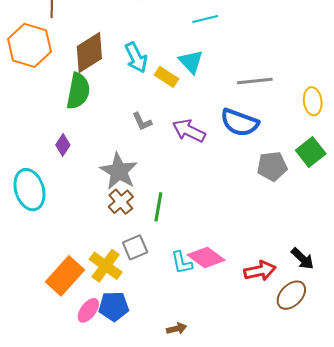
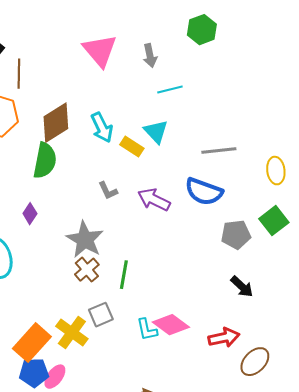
black arrow: (303, 259) -> (242, 287), moved
blue pentagon: (114, 306) -> (34, 373), moved

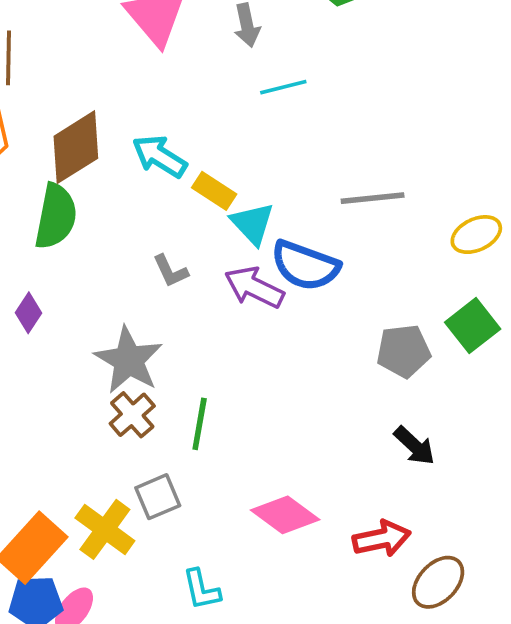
cyan arrow: (102, 128) -> (160, 156), turned 148
cyan triangle: (156, 132) -> (252, 224), moved
yellow ellipse: (276, 171) -> (476, 235), turned 72
blue semicircle: (204, 192) -> (305, 265), moved
cyan L-shape: (147, 330) -> (201, 590), moved

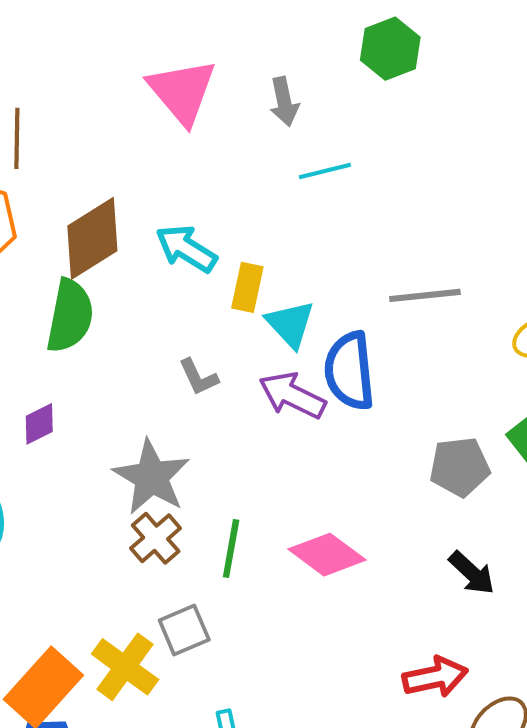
yellow rectangle: (214, 191) -> (247, 287), turned 69
blue semicircle: (305, 265) -> (349, 371), turned 64
purple diamond: (28, 313) -> (39, 424), turned 30
pink diamond: (285, 515) -> (327, 555), moved

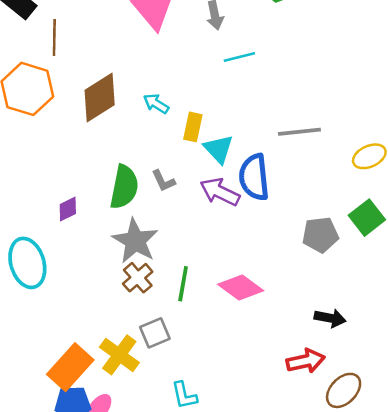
cyan arrow: (186, 249) -> (156, 104), size x0.7
green semicircle: (70, 316) -> (124, 187), moved
black arrow: (472, 573) -> (330, 318), moved, turned -32

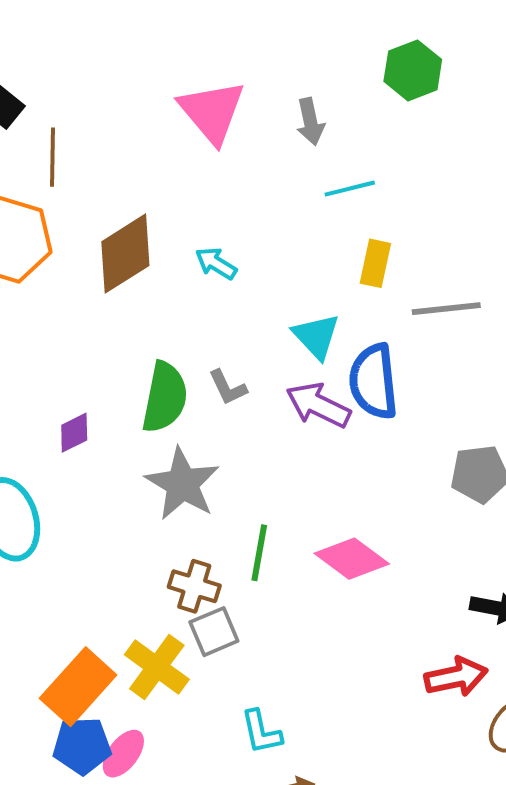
yellow rectangle: (193, 127) -> (375, 263), moved
brown cross: (138, 278) -> (194, 586), moved, turned -32

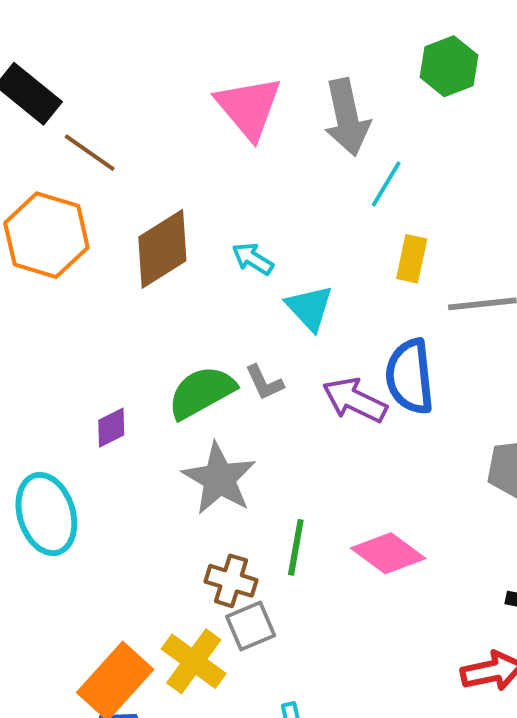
gray arrow: (310, 122) -> (347, 117), size x1.6
brown line: (52, 157) -> (90, 153), turned -56
cyan line: (350, 189) -> (386, 184), turned -45
cyan triangle: (316, 336) -> (310, 308), moved
green semicircle: (165, 397) -> (202, 392), turned -130

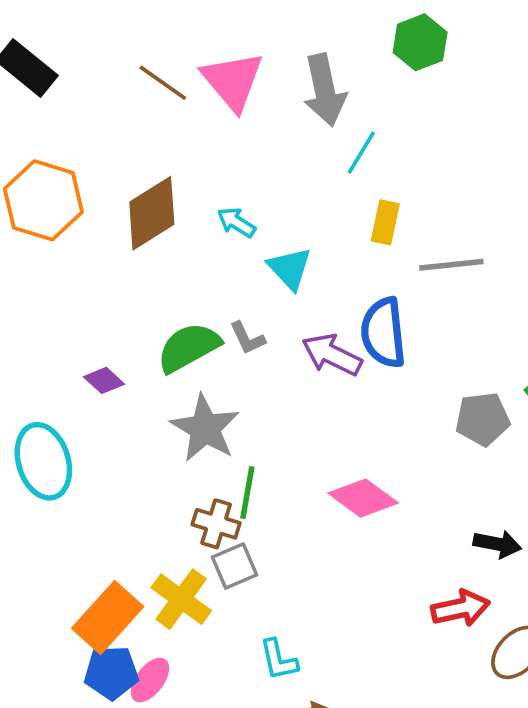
brown line: (90, 153) -> (163, 83), moved
purple diamond: (111, 428) -> (104, 380), turned 69
green line: (296, 547) -> (247, 493), moved

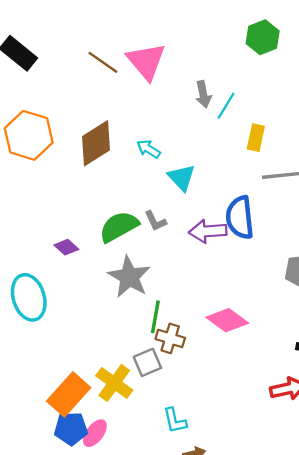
gray arrow: (325, 90) -> (203, 94), moved, size x0.6
yellow rectangle: (385, 222) -> (256, 138), moved
purple arrow: (332, 355) -> (208, 231), turned -30
brown cross: (216, 524) -> (170, 338), moved

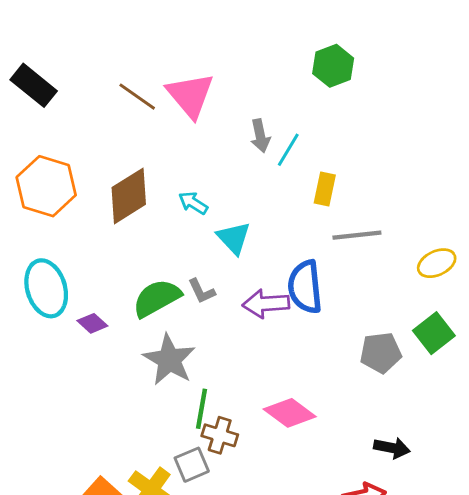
cyan ellipse: (29, 297) -> (46, 288), moved

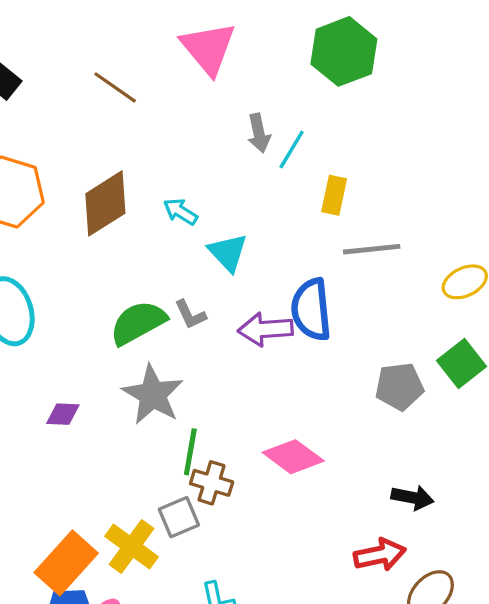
green hexagon: (333, 66) -> (344, 51), size x1.4
pink triangle: (190, 95) -> (208, 48), moved
purple diamond: (92, 323) -> (63, 414), moved, turned -40

